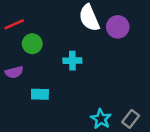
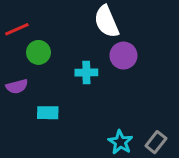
purple circle: (118, 27) -> (123, 56), moved

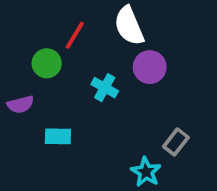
red line: (17, 29) -> (75, 35), moved, turned -35
cyan cross: (86, 73) -> (105, 88), turned 30
gray rectangle: (156, 142) -> (176, 142), moved

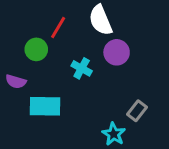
purple semicircle: (20, 105) -> (16, 82), turned 30
cyan rectangle: (58, 136) -> (45, 106), size x1.5

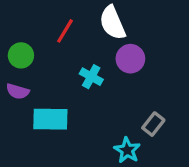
green circle: (36, 49) -> (21, 55), moved

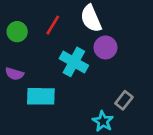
green circle: (21, 55) -> (17, 32), moved
cyan cross: (91, 77) -> (74, 62), size x1.5

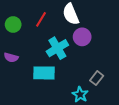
cyan cross: (74, 62) -> (57, 48), turned 30
cyan rectangle: (41, 96) -> (44, 73), moved

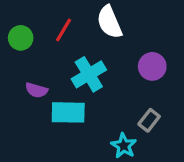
purple circle: (82, 37) -> (152, 66), moved
purple semicircle: (11, 57) -> (36, 90), moved

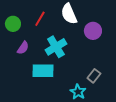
purple circle: (152, 66) -> (93, 31), moved
purple semicircle: (36, 90) -> (23, 48), moved, turned -72

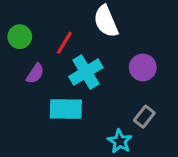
red line: (40, 19) -> (64, 43), moved
purple circle: (93, 31) -> (143, 67), moved

